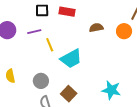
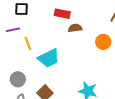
red rectangle: (67, 12) -> (62, 14), moved
orange circle: (124, 31) -> (103, 42), moved

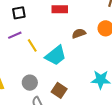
brown semicircle: (75, 28) -> (79, 33), moved

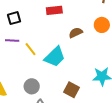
purple line: (15, 35) -> (12, 41), turned 32
brown square: (59, 90) -> (72, 90), moved

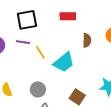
black square: (14, 18) -> (27, 20), size x1.5
brown semicircle: (76, 33) -> (87, 40), turned 112

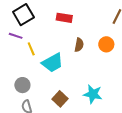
black square: (27, 20) -> (23, 15), turned -30

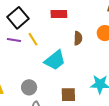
yellow line: (31, 49) -> (33, 39), moved
brown square: (60, 99) -> (68, 95), turned -35

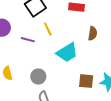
purple line: (14, 40) -> (28, 40), moved
brown square: (68, 95) -> (86, 81), moved

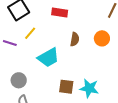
yellow line: (48, 29) -> (30, 33), turned 64

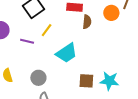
orange circle: (102, 38) -> (111, 13), moved
brown semicircle: (75, 39) -> (87, 22), moved

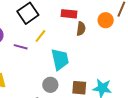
cyan trapezoid: (67, 53) -> (60, 59), turned -70
gray circle: (38, 78) -> (50, 85), moved

